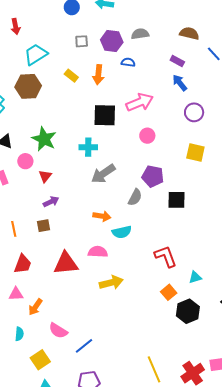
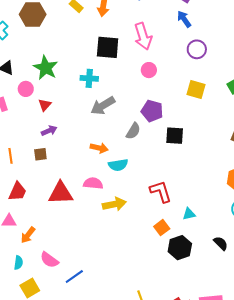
pink arrow: (140, 102) -> (143, 36), turned 92
yellow arrow: (111, 283) -> (114, 204), moved
cyan semicircle: (19, 334) -> (18, 263), moved

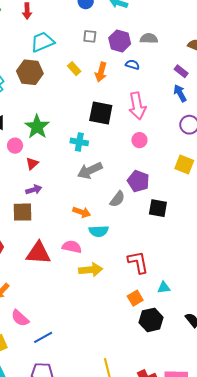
brown square: (40, 154) -> (23, 212), size x1.5

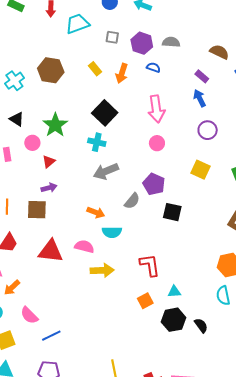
cyan trapezoid: (42, 42) -> (77, 24), moved
black square: (101, 113) -> (105, 113), moved, turned 30
black hexagon: (151, 320) -> (174, 320), moved

